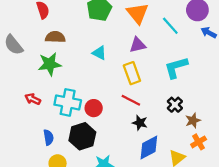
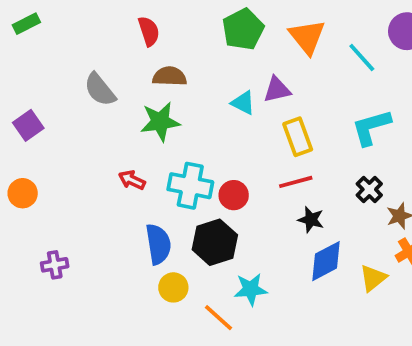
purple triangle: (138, 45) -> (277, 90), moved
red line: (131, 100) -> (296, 182), turned -42
blue semicircle: (48, 137) -> (158, 244), size x1.5

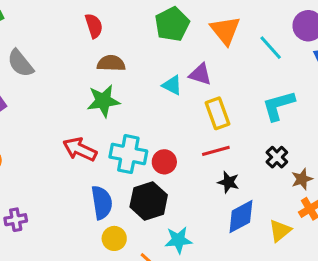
gray semicircle: (100, 90) -> (20, 63), moved
purple triangle: (277, 90) -> (200, 74), turned 30
red arrow: (132, 180) -> (80, 149), size x1.5

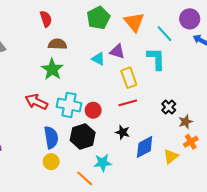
green star: (103, 101) -> (52, 69), turned -30
cyan L-shape: (278, 106) -> (156, 59), moved, turned 105
black star: (228, 182) -> (123, 132), moved
yellow circle: (114, 238) -> (51, 162), moved

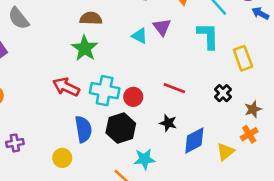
purple triangle: (117, 51) -> (162, 27), turned 35
yellow rectangle: (129, 78) -> (243, 58), moved
red line: (128, 103) -> (174, 88), turned 36
brown star: (185, 122) -> (253, 109), moved
yellow circle: (51, 162) -> (62, 158), moved

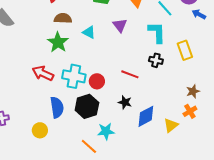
cyan triangle: (139, 36) -> (89, 32), moved
black cross: (223, 93) -> (156, 60), moved, turned -32

